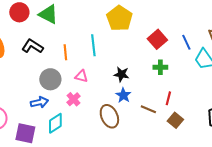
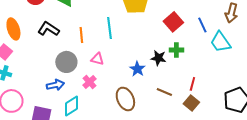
black star: (121, 74) -> (158, 58), moved
blue star: (123, 95) -> (137, 69), moved
red line: (168, 98) -> (192, 84), moved

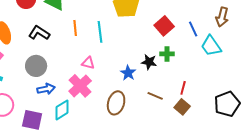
orange line: (81, 35) -> (75, 28), moved
gray circle: (66, 62) -> (36, 66), moved
pink cross: (89, 82) -> (80, 86), size x1.6
brown ellipse: (125, 99) -> (116, 103), turned 40

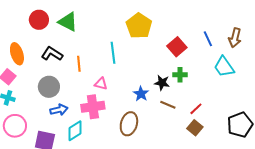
orange line: (75, 28) -> (79, 64), moved
blue line: (193, 29) -> (208, 39), moved
pink cross: (80, 86) -> (93, 107), turned 35
red line: (183, 88) -> (196, 109), turned 32
brown line: (155, 96) -> (168, 105), moved

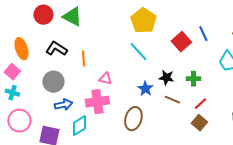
blue line: (208, 39) -> (203, 34), moved
cyan line: (113, 53) -> (138, 52), moved, turned -35
green cross: (180, 75) -> (193, 79), moved

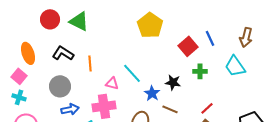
cyan line: (138, 52) -> (132, 73), moved
green cross: (193, 79) -> (200, 71), moved
brown line: (172, 100) -> (170, 109), moved

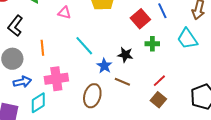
black L-shape: (63, 53) -> (15, 26), turned -85
orange line: (90, 63) -> (42, 48), moved
pink triangle: (112, 83) -> (64, 13), moved

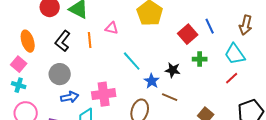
orange line: (42, 48) -> (90, 40), moved
red line: (159, 81) -> (232, 78), moved

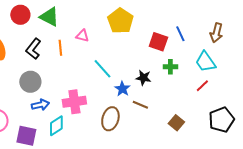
red square: (188, 34) -> (158, 42), turned -30

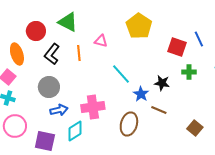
red circle: (20, 15) -> (36, 31), moved

